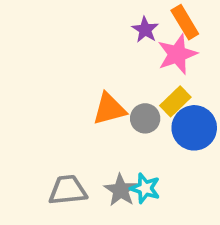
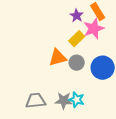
yellow rectangle: (175, 101) -> (77, 39), moved
gray star: (121, 190) -> (64, 101), turned -30

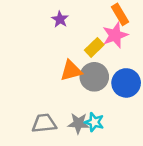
purple star: (77, 16) -> (60, 19), moved
gray circle: (77, 63) -> (94, 77), size x1.5

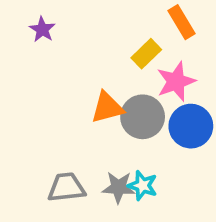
purple star: (60, 19) -> (42, 29), moved
pink star: (115, 35) -> (176, 82), moved
yellow rectangle: (94, 47) -> (146, 54), moved

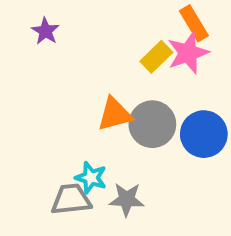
pink star: (176, 82) -> (188, 53), moved
cyan star: (143, 186) -> (91, 178), moved

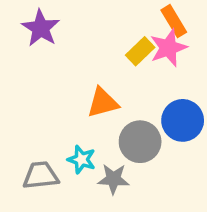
purple star: (45, 31) -> (41, 28), size x1.5
gray circle: (152, 124) -> (140, 142), moved
gray trapezoid: (71, 199) -> (41, 175), moved

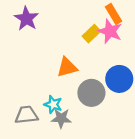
pink star: (168, 48) -> (110, 31), turned -30
gray star: (113, 179) -> (61, 118), moved

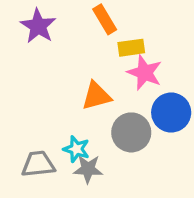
orange rectangle: (113, 14) -> (105, 19), moved
pink star: (110, 31) -> (145, 73), moved
yellow rectangle: (91, 34) -> (131, 48), turned 36

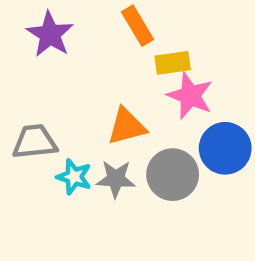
cyan star: (76, 149) -> (74, 177), moved
gray trapezoid: (38, 164) -> (35, 142), moved
gray star: (88, 169) -> (116, 179), moved

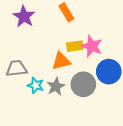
yellow rectangle: (173, 63) -> (75, 46), moved
gray star: (116, 179) -> (56, 86), turned -30

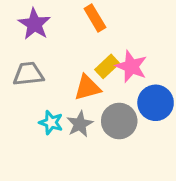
yellow rectangle: (75, 46) -> (107, 66), turned -35
gray trapezoid: (17, 68) -> (28, 74), moved

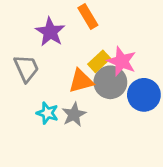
purple star: (34, 24) -> (50, 32), moved
gray trapezoid: (28, 74) -> (26, 68), turned 72
gray circle: (119, 121) -> (110, 82), moved

